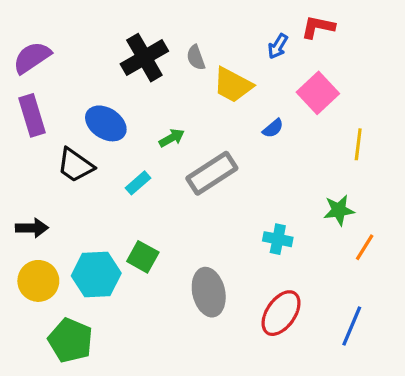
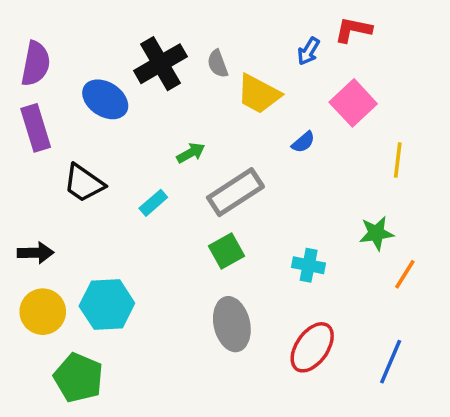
purple semicircle: (32, 58) -> (36, 64), turned 135
blue ellipse: (106, 123) -> (105, 99), moved
green square: (143, 257) -> (227, 251), moved, turned 32

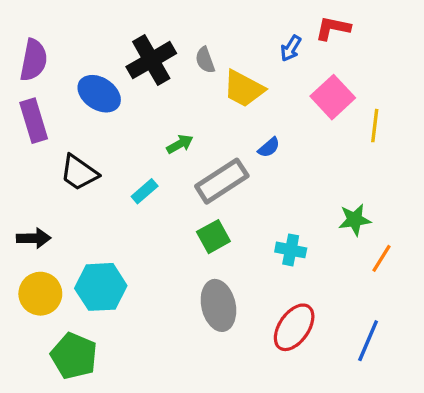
blue semicircle: (303, 142) -> (269, 147), moved
yellow line: (398, 160) -> (375, 126), moved

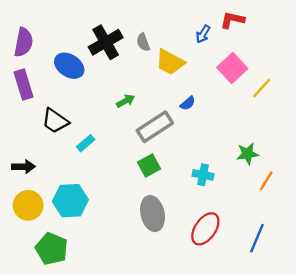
yellow line: (375, 126) -> (262, 88), turned 35
cyan rectangle: (145, 191) -> (86, 143), moved

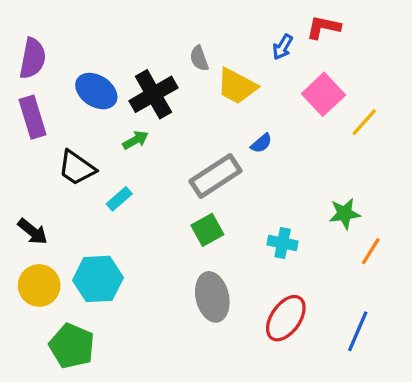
black cross: (106, 42) -> (153, 94), moved
green arrow: (126, 101) -> (135, 140), moved
black arrow: (23, 167) -> (33, 232), turned 40

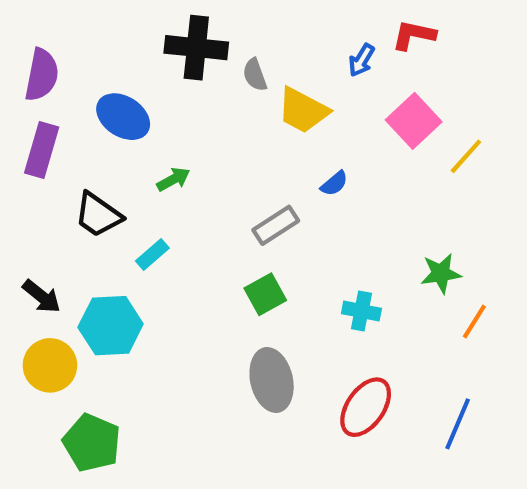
black cross: (153, 94) -> (196, 48), moved, turned 36
purple rectangle: (33, 117) -> (42, 150), turned 33
gray rectangle: (216, 176) -> (276, 225), size x0.7
cyan hexagon: (98, 279) -> (111, 326), moved

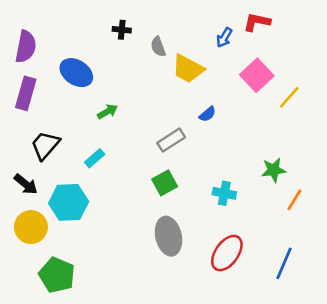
black cross: (196, 48) -> (122, 30), size x0.5
black trapezoid: (98, 215) -> (45, 145), moved, turned 96

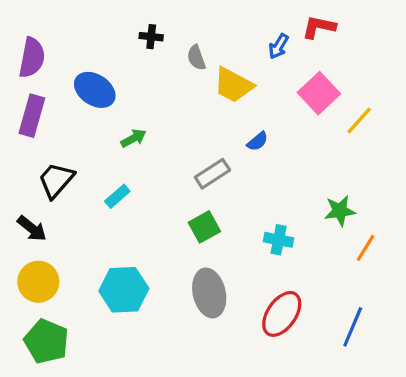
cyan hexagon: (69, 202) -> (124, 290), moved
green pentagon: (57, 275) -> (46, 341), moved

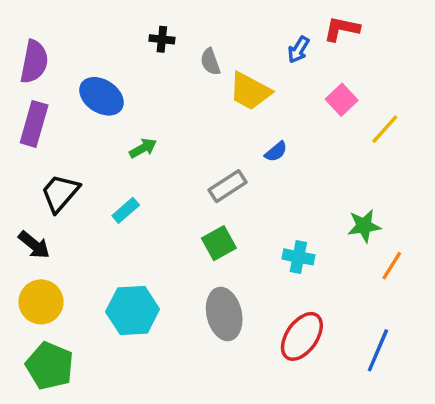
pink square: (319, 93) -> (342, 100), size x0.7

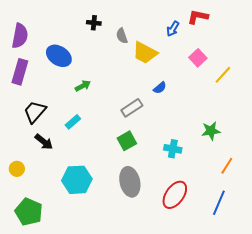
black arrow: (34, 245) -> (44, 142), moved
orange line: (392, 266) -> (227, 166), moved
yellow circle: (41, 302) -> (17, 169), moved, size x0.6

